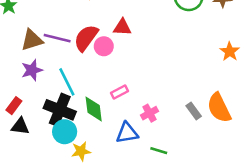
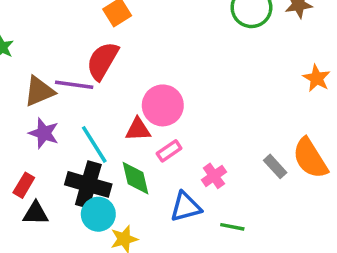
red triangle: (122, 27) -> (138, 129), moved
red semicircle: (86, 38) -> (102, 61), moved
pink circle: (104, 46) -> (163, 105), moved, size x1.5
purple star: (32, 70) -> (44, 133), turned -30

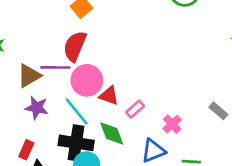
pink circle: (163, 105) -> (87, 80), moved
red triangle: (138, 129) -> (109, 96), turned 30

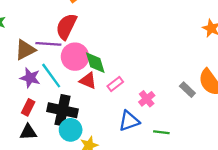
red triangle: (109, 96) -> (88, 81), moved
cyan line: (77, 111) -> (51, 76), moved
green diamond: (112, 133) -> (95, 63), moved
red rectangle: (26, 150) -> (28, 107), moved

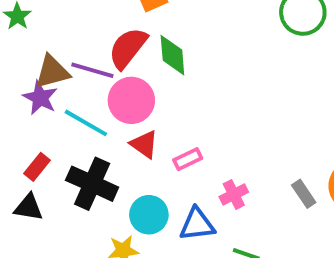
green diamond: (95, 63) -> (172, 55), moved
cyan line: (51, 76) -> (86, 123), turned -36
purple star: (30, 78) -> (40, 98), moved
cyan circle: (71, 130) -> (149, 215), moved

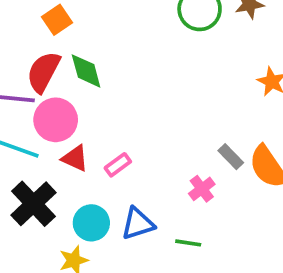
black cross: (92, 184) -> (33, 204), turned 33
pink cross: (234, 194) -> (202, 189), moved
gray rectangle: (304, 194) -> (231, 157), moved

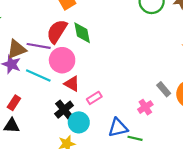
pink rectangle: (118, 165) -> (94, 98), moved
black cross: (33, 204) -> (64, 110), moved, size x0.7
blue triangle: (138, 224) -> (118, 128), moved

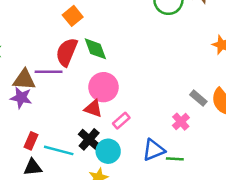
brown triangle: (17, 49) -> (24, 80), turned 35
pink circle: (62, 60) -> (104, 87), moved
cyan line: (38, 75) -> (59, 150), moved

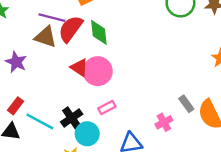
purple line: (49, 72) -> (52, 18), moved
brown triangle: (24, 80) -> (46, 37), moved
red triangle: (93, 109) -> (79, 68), moved

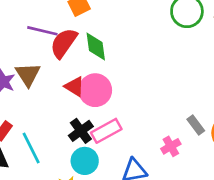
brown triangle: (46, 37) -> (28, 74), moved, turned 40
pink rectangle: (107, 107) -> (106, 131), size x1.5
black cross: (72, 118) -> (81, 131), moved
cyan line: (40, 121) -> (31, 148), turned 36

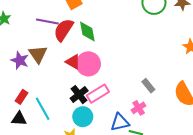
gray rectangle: (196, 125) -> (148, 86), moved
pink cross: (171, 146) -> (139, 108), moved

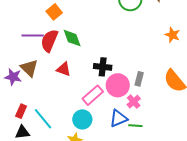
pink circle: (88, 64) -> (118, 85), moved
gray rectangle: (148, 86) -> (139, 79), turned 64
black cross: (79, 95) -> (103, 67), moved, turned -36

